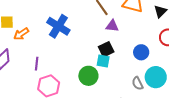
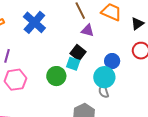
black square: (106, 49) -> (78, 53), turned -35
cyan circle: (156, 77) -> (104, 77), moved

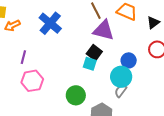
purple triangle: (88, 30) -> (104, 30), size x1.6
green circle: (56, 76) -> (76, 95), moved
gray semicircle: (104, 91) -> (121, 91), turned 56

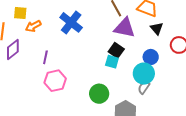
black triangle: (153, 23) -> (157, 28), moved, turned -32

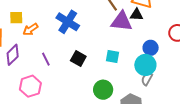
black triangle: (157, 28) -> (137, 15), moved, turned -40
black square: (116, 50) -> (78, 58), moved
purple line: (45, 57) -> (46, 59), turned -32
pink hexagon: (55, 81) -> (30, 86), moved

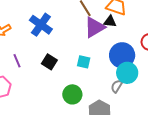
purple triangle: (122, 21) -> (95, 27), turned -40
blue circle: (151, 48) -> (122, 55), size x1.6
cyan circle: (145, 65) -> (127, 73), moved

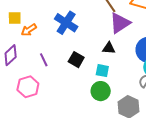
black triangle: (110, 21) -> (109, 48), moved
cyan square: (84, 62) -> (102, 71), moved

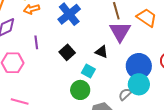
purple triangle: (120, 23) -> (120, 32), turned -45

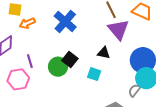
purple line: (36, 42) -> (30, 61), moved
green circle: (80, 90) -> (58, 67), moved

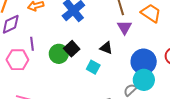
purple triangle: (118, 30) -> (124, 27), size x0.7

